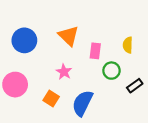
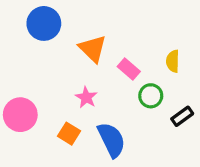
blue circle: (24, 40) -> (44, 23), moved
pink rectangle: (95, 51) -> (129, 69), turned -56
blue semicircle: (82, 103) -> (111, 140), turned 128

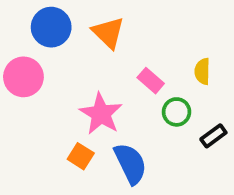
orange triangle: (93, 49) -> (108, 33), moved
pink star: (86, 97) -> (101, 114), size x1.6
pink circle: (20, 115) -> (23, 77), moved

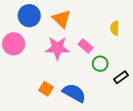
yellow semicircle: (202, 71) -> (115, 28), moved
pink star: (101, 114) -> (57, 48), moved, turned -30
blue semicircle: (130, 164) -> (74, 93), turned -35

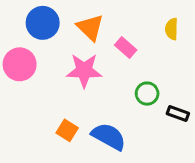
yellow semicircle: (115, 28) -> (172, 29), moved
pink rectangle: (86, 46) -> (126, 47), moved
black rectangle: (121, 77) -> (178, 113), turned 56

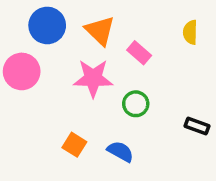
green circle: (147, 94) -> (136, 104), moved
blue semicircle: (109, 137) -> (120, 151), size x0.7

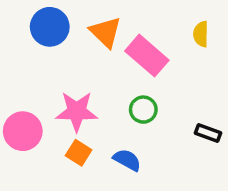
pink rectangle: (139, 53) -> (147, 56), size x1.6
pink circle: (22, 71) -> (23, 131), moved
pink star: (93, 78) -> (77, 111), moved

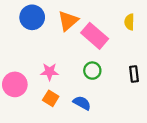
orange triangle: (106, 32) -> (68, 21), turned 35
pink star: (77, 111) -> (50, 72), size x0.7
black rectangle: (208, 133) -> (134, 74), moved, turned 63

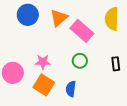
yellow semicircle: (129, 22) -> (112, 19), size x1.6
orange square: (51, 98) -> (44, 85), size x1.5
blue semicircle: (82, 103) -> (71, 89), turned -112

